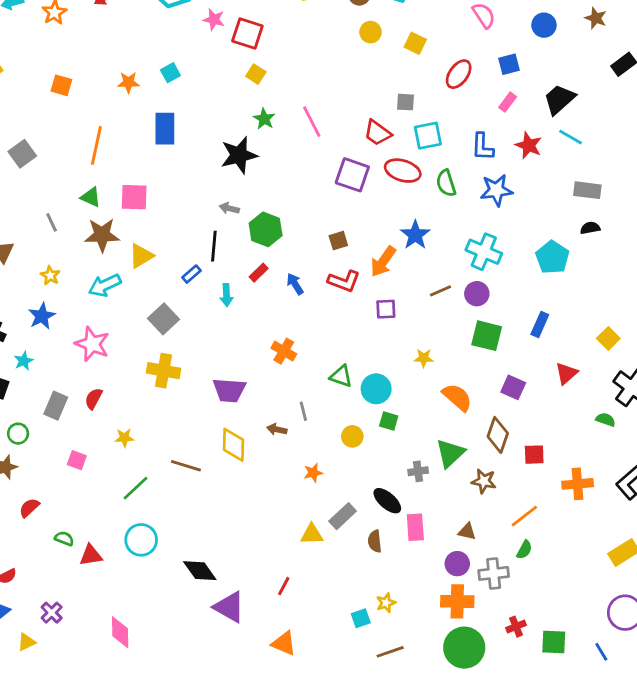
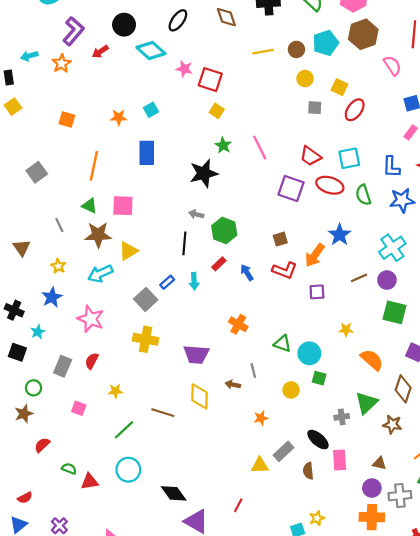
red ellipse: (459, 74) -> (355, 110), moved
gray square: (405, 102) -> (315, 108), moved
cyan cross: (484, 252) -> (392, 248), turned 32
blue rectangle: (191, 274) -> (167, 282), moved

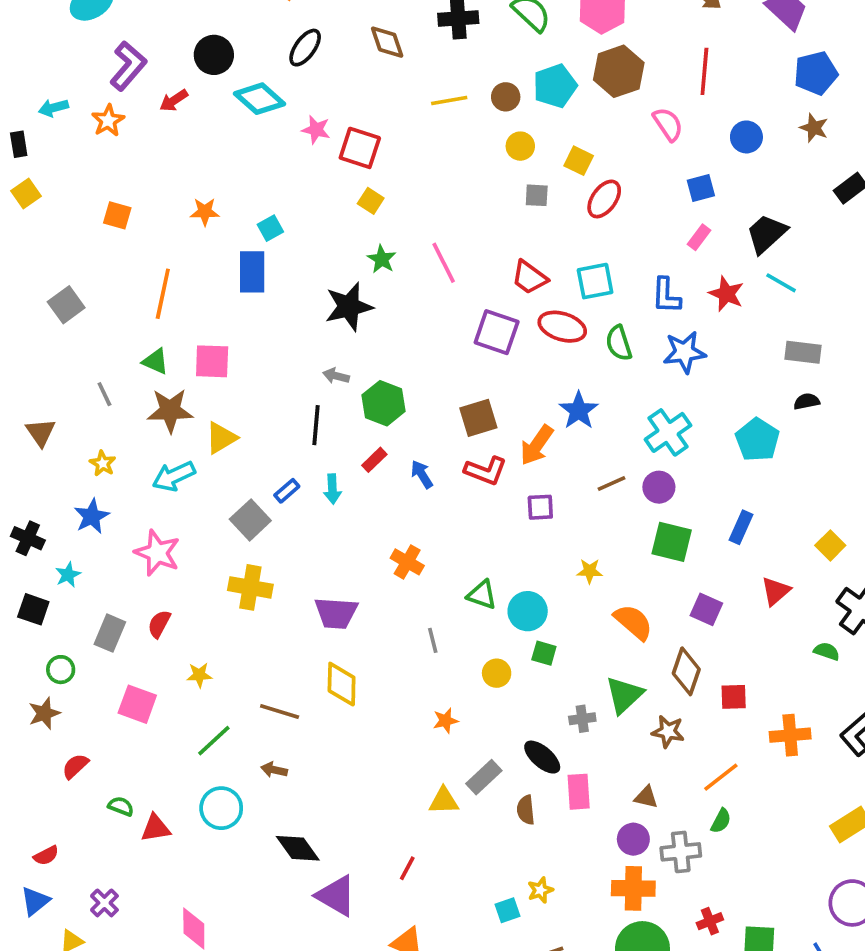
cyan square: (151, 110) -> (270, 228), moved
brown square: (280, 239) -> (478, 418), size x1.5
brown arrow: (233, 385) -> (274, 770), moved
pink square: (79, 408) -> (137, 704), size x1.5

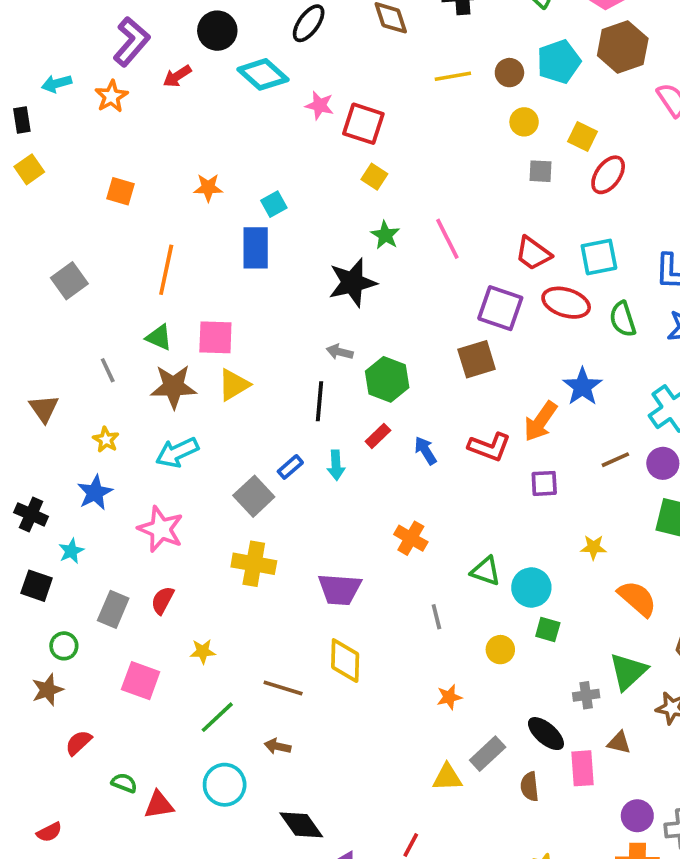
brown square: (478, 418) -> (477, 359), moved
yellow triangle: (221, 438) -> (234, 385), moved
brown triangle: (646, 797) -> (619, 743), moved

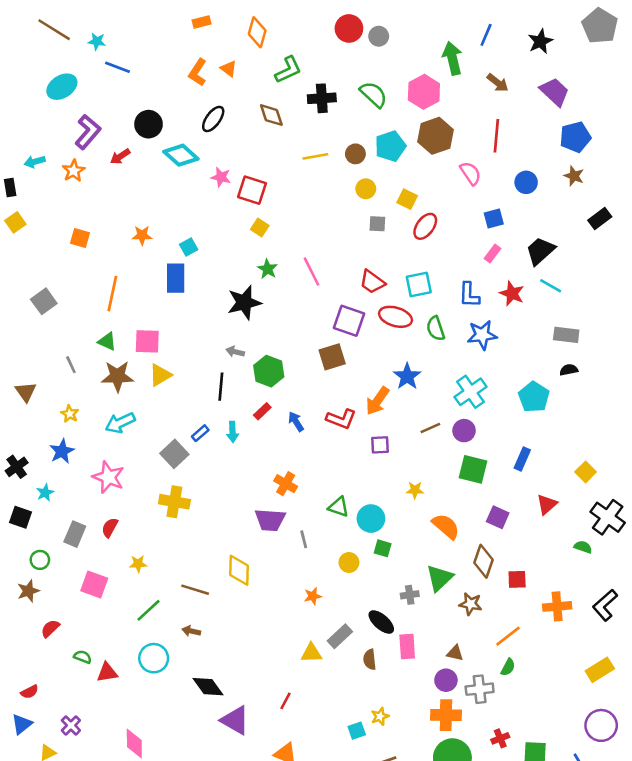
black cross: (31, 514) -> (17, 467), turned 30
purple trapezoid: (340, 589) -> (270, 520), moved
brown triangle: (619, 743) -> (455, 653), moved

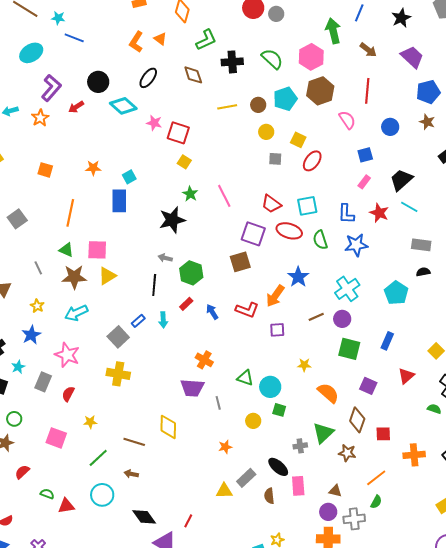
gray rectangle: (75, 534) -> (43, 382), moved
red line: (286, 701) -> (188, 521), moved

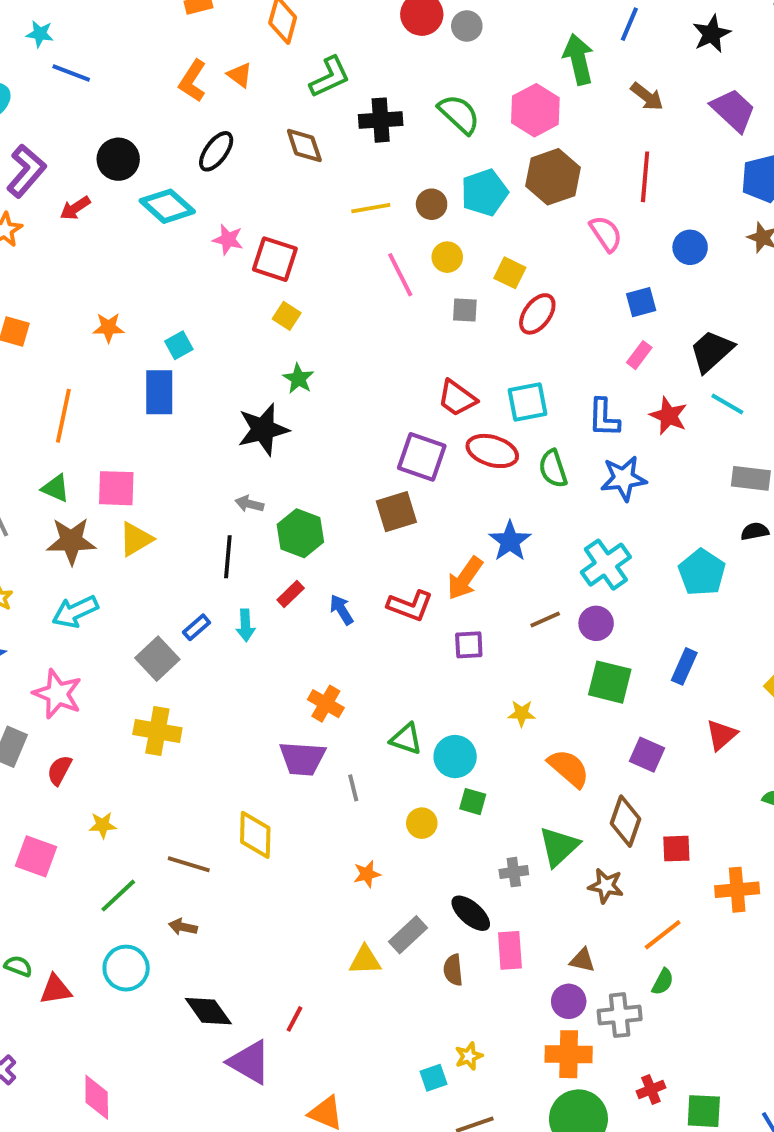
pink line: (224, 196) -> (400, 275), moved

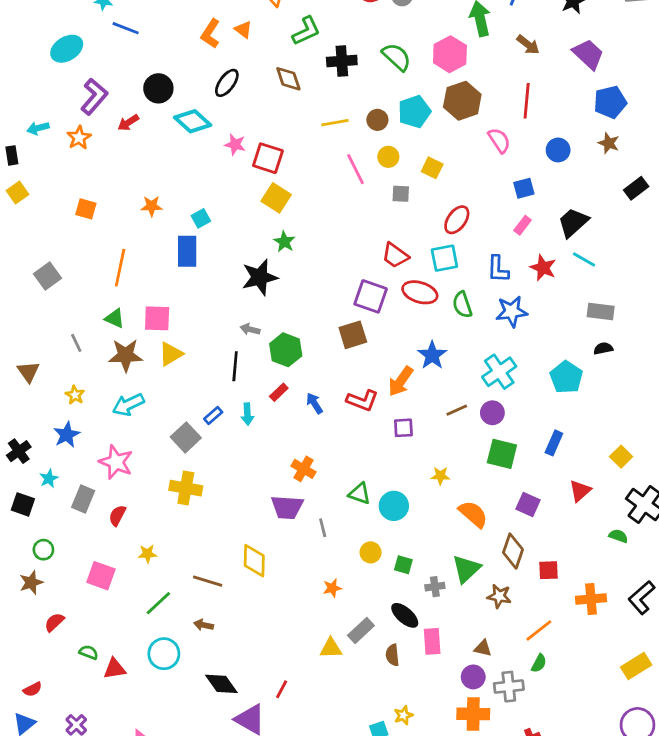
red ellipse: (537, 314) -> (457, 220), moved
yellow square: (287, 316) -> (276, 198), size x1.5
green square: (473, 802) -> (403, 565), moved

